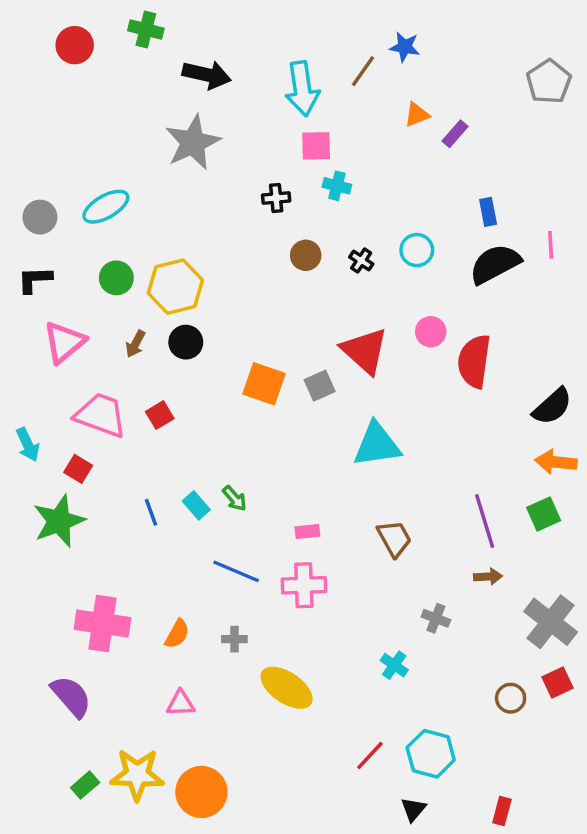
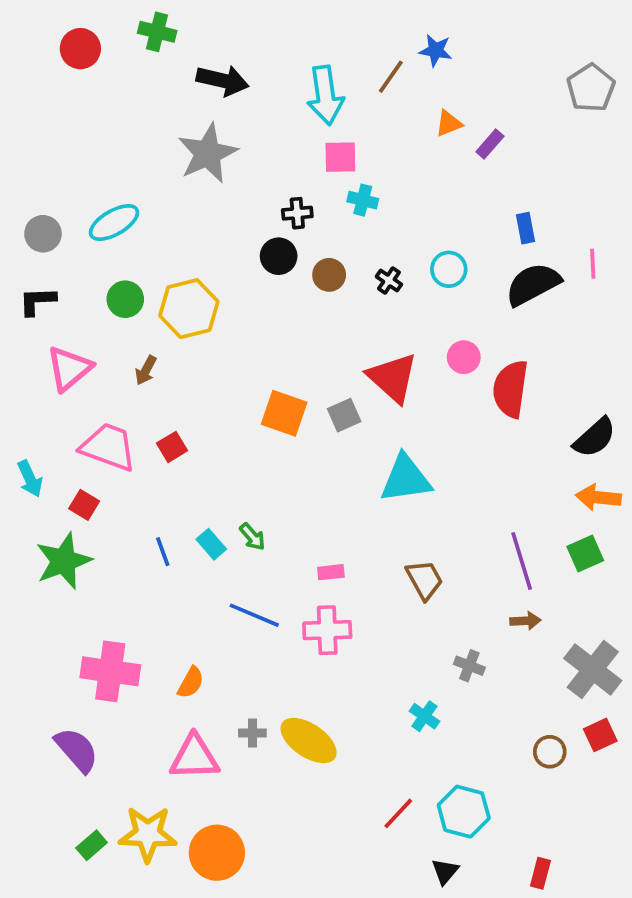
black circle: (186, 342) -> (279, 256), moved
gray cross: (234, 639) -> (252, 733), moved
pink triangle: (181, 703) -> (194, 757), size x1.6

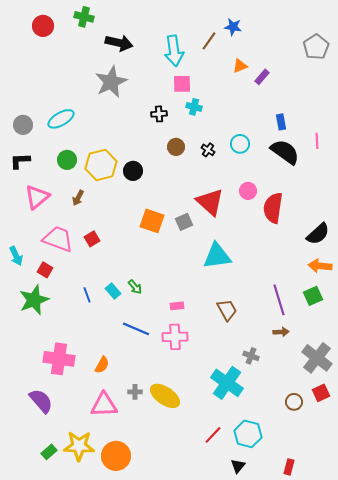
black circle: (279, 256) -> (133, 171), moved
black semicircle: (533, 284) -> (285, 152), turned 64
cyan cross: (424, 716) -> (227, 383), size x2.0

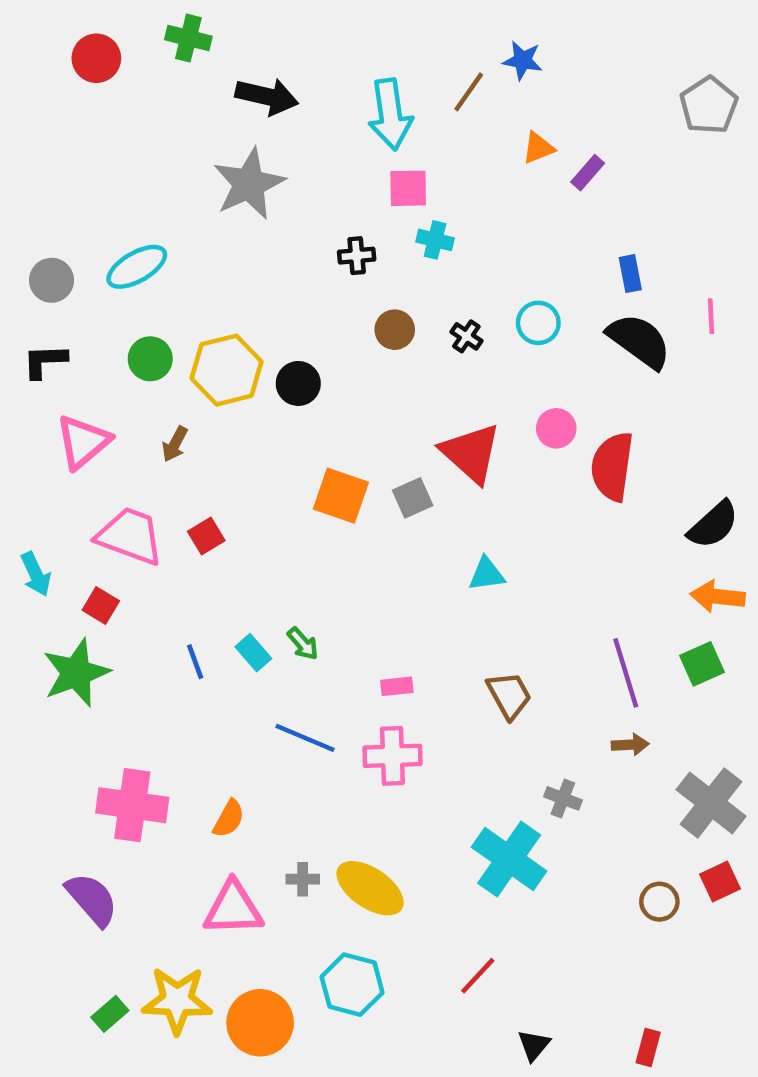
cyan triangle: (217, 256) -> (487, 574), size x0.6
cyan hexagon: (248, 434) -> (352, 985), moved

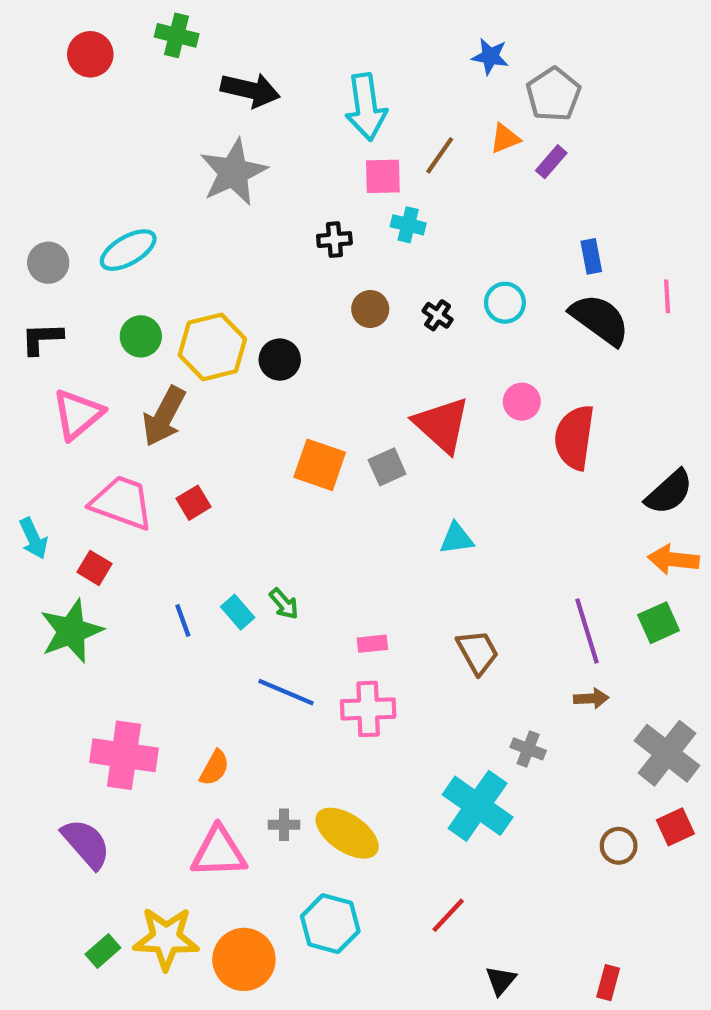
brown line: (469, 92) -> (440, 155), moved
gray pentagon: (709, 105) -> (553, 94), moved
brown arrow: (175, 444) -> (164, 416), size x1.8

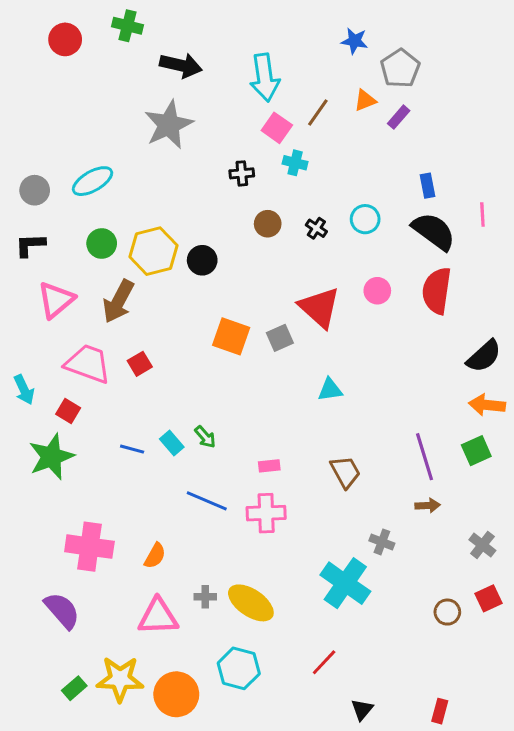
pink square: (383, 176) -> (277, 128), turned 36
red semicircle: (574, 437) -> (437, 291), moved
blue line: (183, 621) -> (132, 449), turned -55
gray cross: (667, 753) -> (482, 545), size x0.6

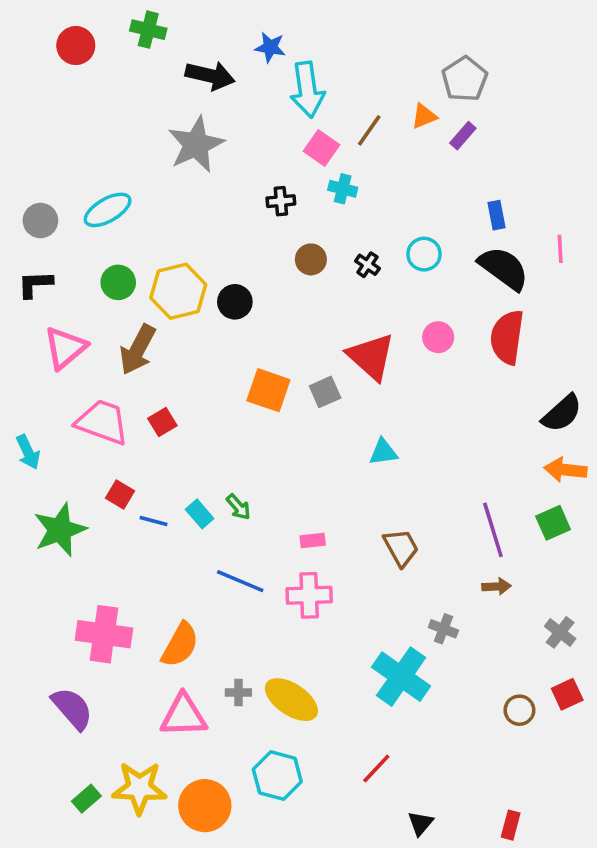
blue star: (354, 41) -> (270, 47), moved
red square: (68, 411) -> (120, 495), moved
orange semicircle: (155, 556) -> (180, 645), size x1.5

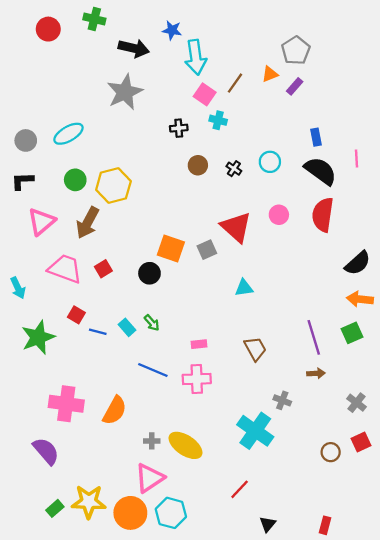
black circle: (235, 302) -> (149, 273), moved
pink triangle: (184, 715) -> (149, 478), moved, turned -32
cyan hexagon: (277, 776) -> (171, 513), moved

